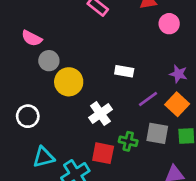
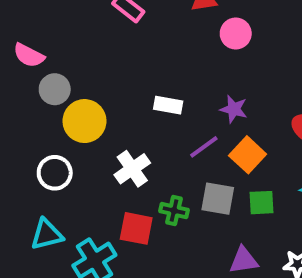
purple star: (178, 74) -> (234, 109), moved
white circle: (28, 116) -> (55, 173), moved

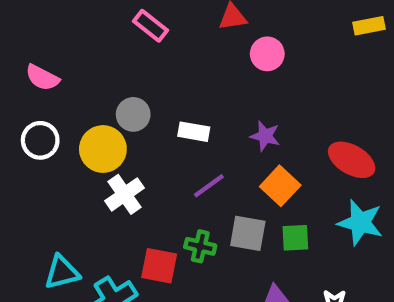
gray circle: (55, 89) -> (133, 114), moved
purple line: (204, 147) -> (209, 186), moved
white cross: (132, 169) -> (125, 194), moved
white circle: (55, 173) -> (40, 140), moved

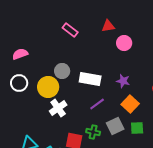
pink semicircle: (42, 78) -> (20, 54), turned 133
white rectangle: (194, 132) -> (90, 79), size x1.5
gray square: (248, 233) -> (115, 126), turned -36

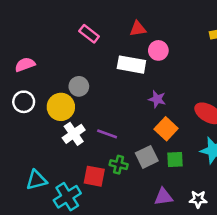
white rectangle: (90, 79) -> (131, 65), moved
purple line: (97, 104) -> (107, 134), moved, turned 56

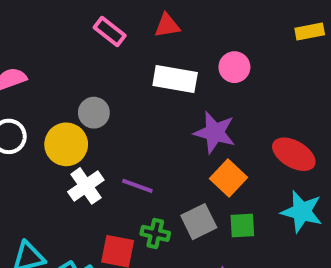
red triangle: (138, 29) -> (167, 26), moved
pink circle: (158, 50) -> (234, 67), moved
purple star: (157, 99) -> (215, 132), size x1.5

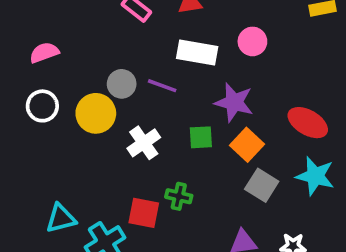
white cross: (86, 186) -> (144, 143), moved
purple line: (137, 186) -> (162, 86), moved
gray square: (199, 222) -> (262, 185), moved, turned -32
green square: (242, 226) -> (201, 137), moved

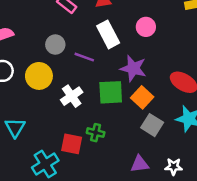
white rectangle: (197, 53) -> (108, 34), turned 52
gray circle: (122, 84) -> (55, 45), moved
green square: (201, 137) -> (111, 92), size x1.5
cyan triangle: (61, 218) -> (15, 128), moved, turned -45

